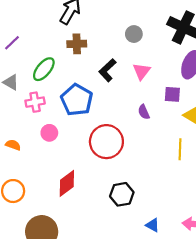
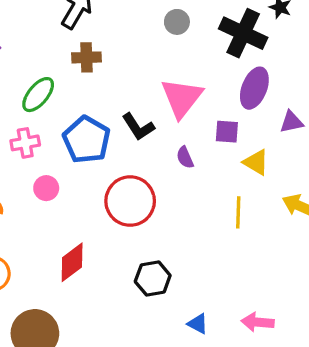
gray circle: (134, 34) -> (177, 22), moved
black L-shape: (108, 70) -> (138, 127), moved, turned -80
pink triangle: (142, 71) -> (182, 98), size x1.6

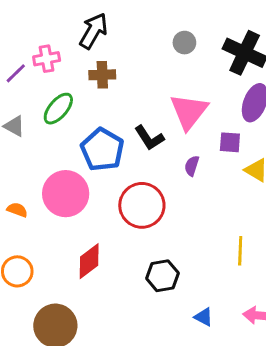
pink cross: (25, 143) -> (47, 59), moved
purple semicircle: (185, 157) -> (192, 166), turned 42
pink circle: (46, 188) -> (66, 194), size x2.0
yellow line: (238, 212) -> (240, 251), moved

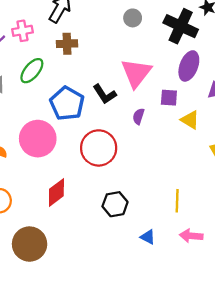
yellow line: (240, 251) -> (177, 201), moved

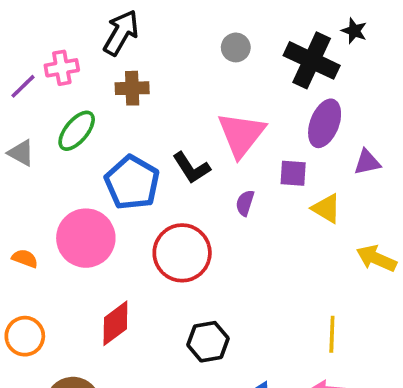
yellow line: (177, 201) -> (332, 334), moved

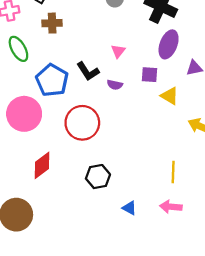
green ellipse: (77, 131) -> (18, 49), turned -70
pink triangle: (241, 134) -> (118, 51), size x0.5
purple semicircle: (245, 203) -> (115, 85), moved, turned -96

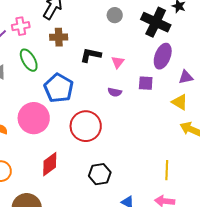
black L-shape: (88, 71) -> (91, 55), moved, turned 135
yellow triangle: (170, 96) -> (180, 102), moved

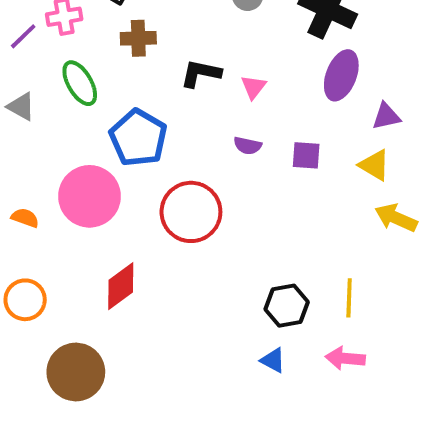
purple square: (146, 83) -> (306, 155), moved
black hexagon: (100, 174) -> (287, 306), moved

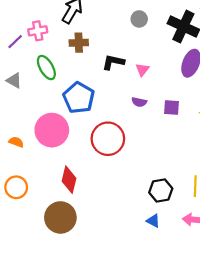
red diamond: (121, 286) -> (69, 180), turned -40
brown circle: (76, 372) -> (60, 217), moved

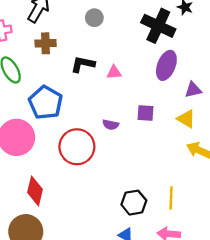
gray circle: (139, 19) -> (94, 18), moved
pink triangle: (142, 70) -> (114, 72), turned 48
purple semicircle: (139, 102) -> (111, 125), moved

